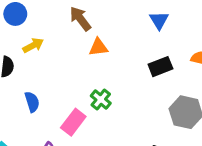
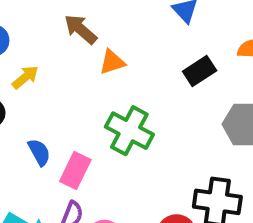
green cross: (101, 100) -> (129, 131), size x1.6
pink rectangle: (73, 122) -> (75, 171), moved

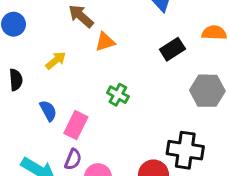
yellow arrow: (25, 77) -> (56, 60), moved
green cross: (129, 131) -> (118, 95), size x0.6

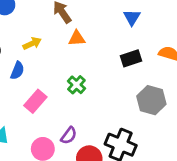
blue semicircle: (48, 111) -> (17, 71), moved, turned 36
purple semicircle: (73, 159) -> (69, 136), moved

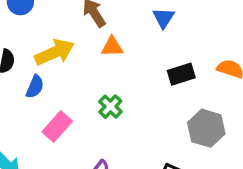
blue triangle: (132, 17) -> (164, 18), moved
yellow arrow: (32, 43) -> (55, 52), size x1.6

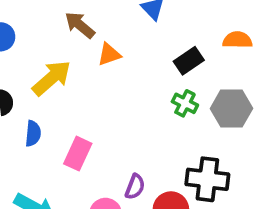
blue semicircle: (35, 87) -> (33, 134), moved
green cross: (110, 107) -> (185, 103), moved

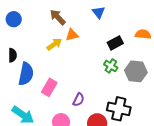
yellow arrow: (52, 78) -> (54, 44), moved, size x0.7
blue semicircle: (33, 134) -> (26, 74), size x1.6
purple semicircle: (135, 187) -> (79, 100), moved

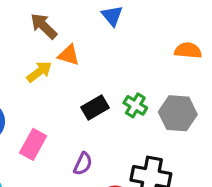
orange triangle: (72, 35) -> (69, 55), turned 32
black rectangle: (115, 43) -> (95, 107), moved

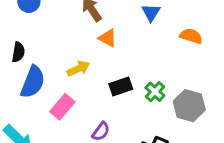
orange semicircle: (188, 50) -> (191, 36), moved
yellow arrow: (39, 72) -> (78, 68), moved

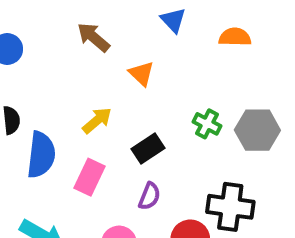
orange triangle: (108, 38) -> (141, 74), moved, turned 30
black rectangle: (121, 87) -> (148, 149), moved

